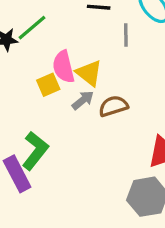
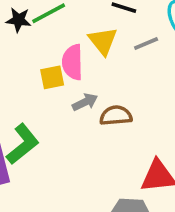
gray line: (126, 35) -> (146, 43), turned 55
yellow triangle: (89, 73) -> (103, 41), moved

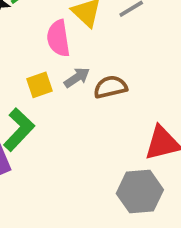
yellow square: (52, 77) -> (40, 85), moved

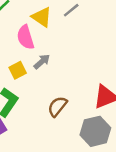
brown semicircle: (110, 87) -> (57, 106), moved, turned -30

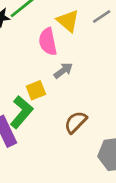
yellow square: (18, 70) -> (36, 90), moved

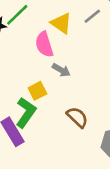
gray arrow: (63, 71) -> (61, 70), turned 72
brown semicircle: (76, 122) -> (77, 117), turned 95

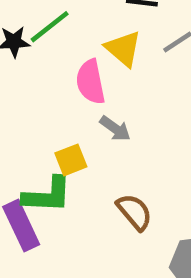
green L-shape: (26, 113) -> (47, 195), turned 52

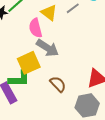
gray arrow: (115, 129) -> (47, 48), size x1.6
yellow square: (71, 160) -> (29, 63), size x1.6

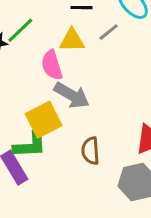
yellow triangle: (49, 13) -> (72, 40), turned -36
brown semicircle: (58, 84) -> (90, 151), turned -138

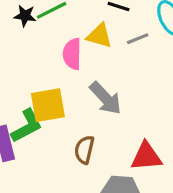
gray arrow: (72, 95) -> (106, 98), moved
green L-shape: (30, 145) -> (27, 126), turned -42

